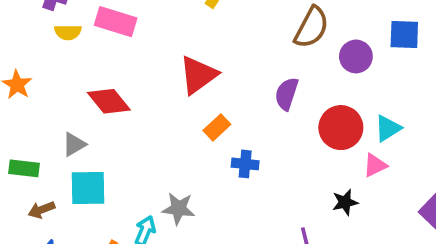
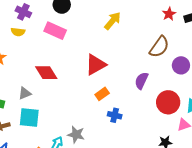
yellow semicircle: (68, 32) -> (18, 32), moved

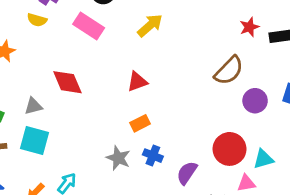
yellow arrow: (113, 21) -> (150, 25), moved
red triangle: (96, 65) -> (137, 82), size x0.7
purple semicircle: (141, 81) -> (187, 173), moved
gray star: (76, 135) -> (118, 158), moved

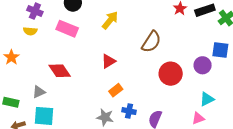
brown semicircle: (229, 71) -> (151, 42), moved
purple circle: (255, 101) -> (203, 65), moved
red circle: (230, 149) -> (171, 74), moved

